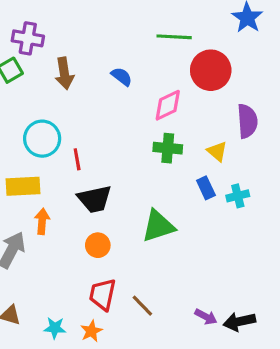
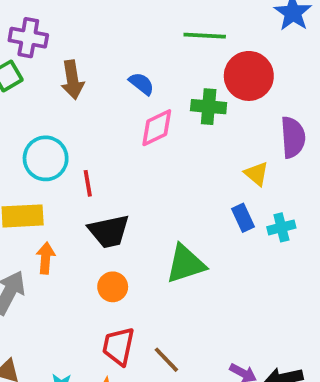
pink diamond: (168, 105) -> (157, 128), moved
green cross: (168, 148) -> (209, 107), moved

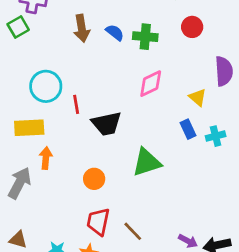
red circle: (249, 76) -> (192, 27), size x0.6
brown arrow: (72, 80) -> (82, 28), moved
green cross: (209, 107) -> (145, 37), moved
pink diamond: (157, 128) -> (151, 84), moved
black trapezoid: (109, 231) -> (107, 124), moved

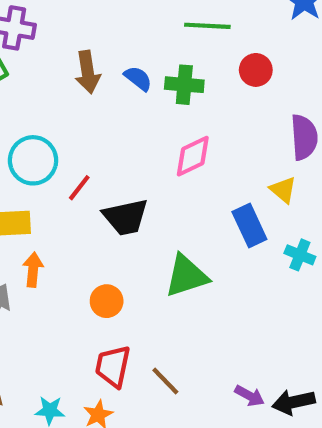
yellow triangle: (198, 97) -> (283, 190), moved
red line: (76, 104) -> (79, 188), turned 48
blue rectangle: (188, 129) -> (249, 225), size x1.4
cyan cross: (216, 136) -> (300, 255), moved, turned 36

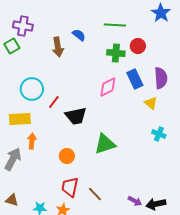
blue semicircle: (138, 78) -> (79, 35), moved
green cross: (184, 85) -> (116, 53), moved
blue rectangle: (249, 225) -> (135, 79), moved

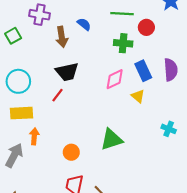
purple cross: (23, 26) -> (40, 15), moved
red circle: (138, 46) -> (146, 27), moved
cyan circle: (32, 89) -> (18, 81), moved
yellow triangle: (151, 103) -> (138, 96), moved
black trapezoid: (76, 116) -> (67, 72), moved

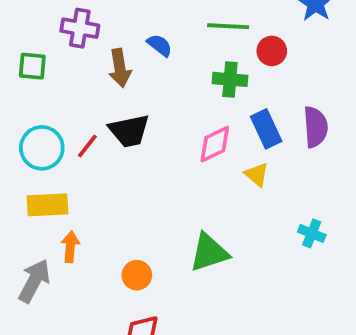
green square: (13, 36) -> (32, 66), turned 35
red line: (58, 95) -> (87, 146), moved

